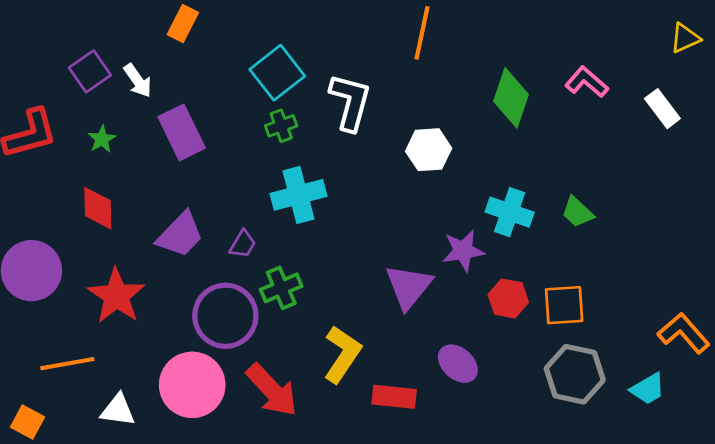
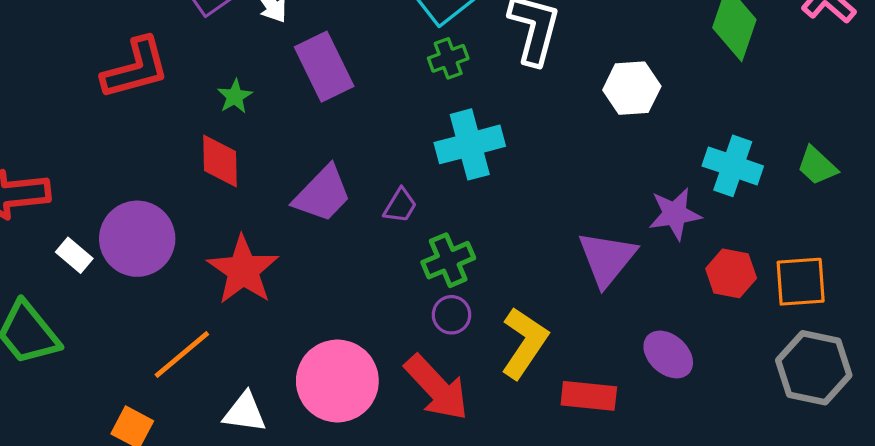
green star: (102, 139) -> (235, 96), moved
purple circle: (225, 316) -> (452, 315), moved, size x0.5
orange line: (67, 364) -> (182, 354), turned -30

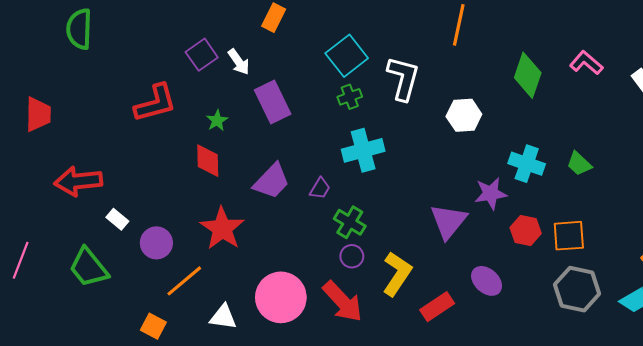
purple circle: (137, 239) -> (156, 243), moved, size x0.7
green cross: (448, 260) -> (350, 222), turned -36
red rectangle: (589, 396) -> (437, 307), turned -40

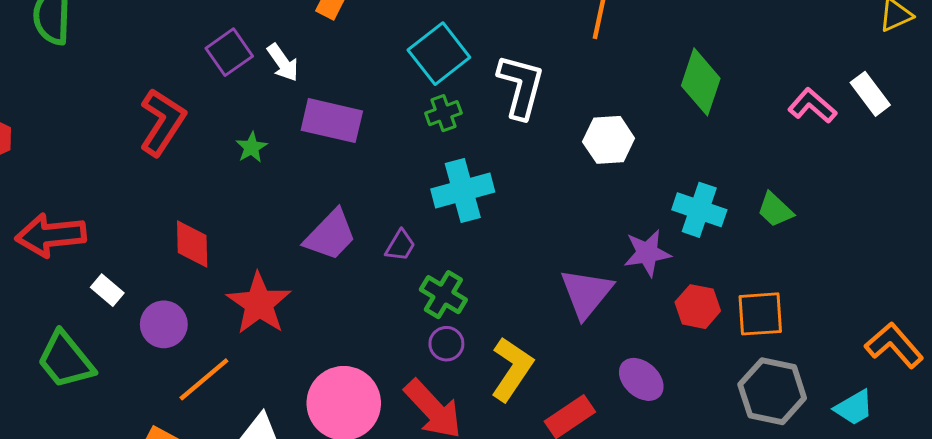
pink L-shape: (586, 63) -> (812, 106), moved
purple rectangle: (273, 102) -> (332, 121), turned -51
red L-shape: (155, 103) -> (162, 122), turned -42
red diamond: (208, 161) -> (192, 244), moved

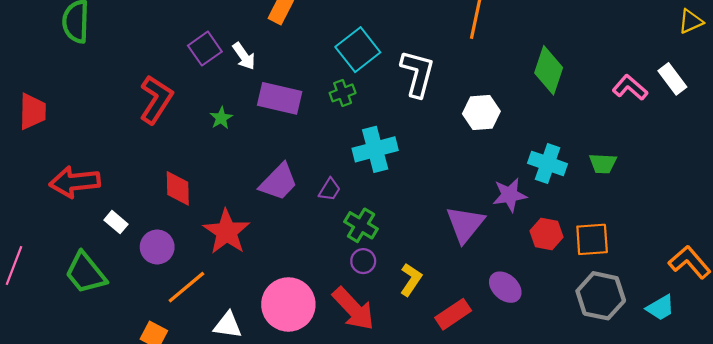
green cross: (443, 113) -> (343, 93), moved
green trapezoid: (775, 210) -> (603, 163), turned -40
yellow L-shape: (512, 369) -> (411, 280), size x0.7

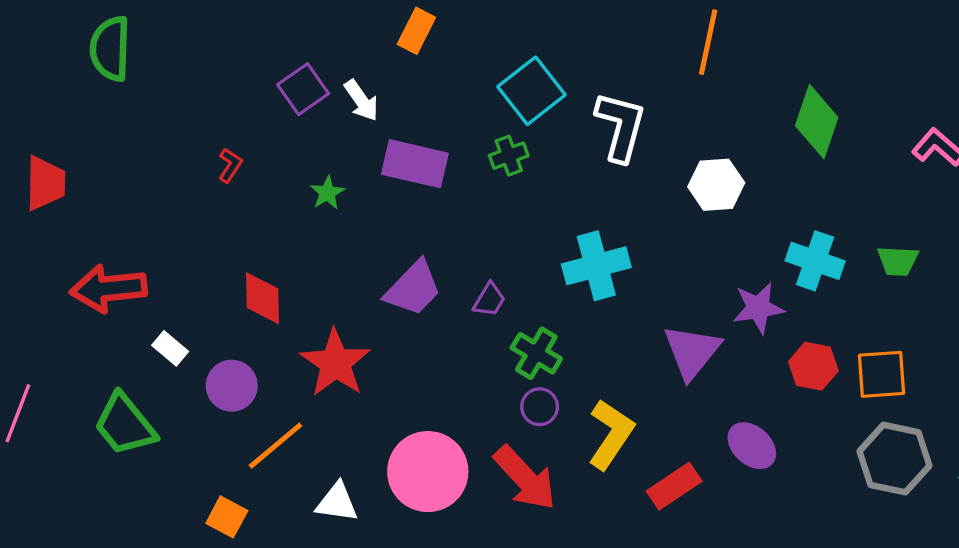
red L-shape: (156, 100) -> (230, 165), size x0.5
cyan cross: (375, 149) -> (596, 266), moved
yellow L-shape: (411, 280) -> (611, 434), size x1.4

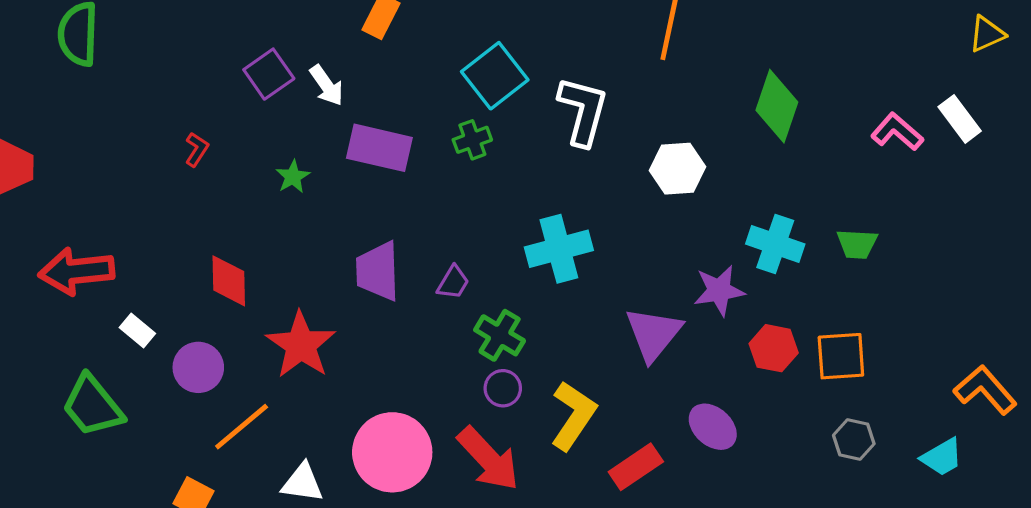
purple trapezoid: (413, 288) -> (378, 271), turned 134
gray hexagon: (894, 459) -> (854, 440), size x0.6

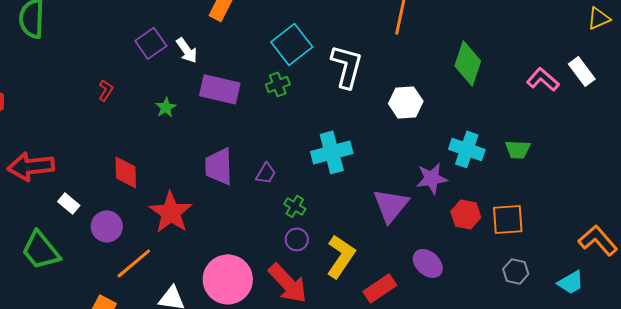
green cross: (500, 335) -> (295, 206), size x0.7

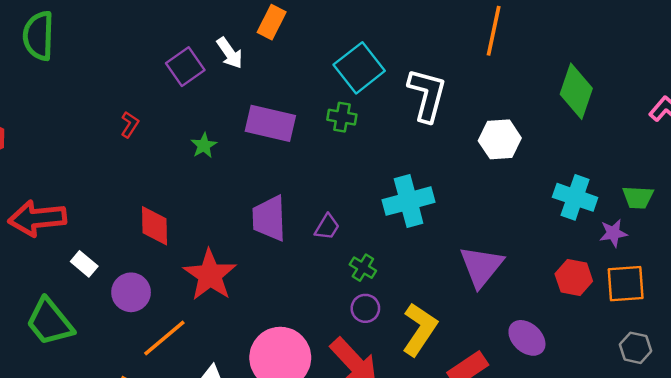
white arrow: (187, 50) -> (230, 53), moved
green cross: (278, 84) -> (342, 117), turned 30
purple star: (432, 178) -> (613, 233), moved, size x0.7

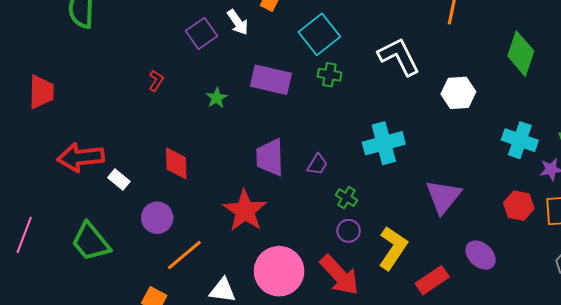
cyan square: (359, 68) -> (319, 34), moved
white L-shape: (427, 95) -> (399, 57), turned -42
white rectangle: (84, 264) -> (119, 179), moved
red star: (210, 275) -> (245, 211), moved

